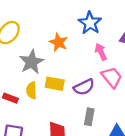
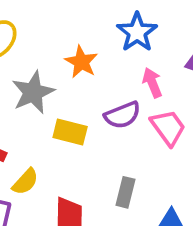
purple semicircle: (84, 87) -> (123, 115), moved
yellow semicircle: (31, 90) -> (25, 182), moved, turned -140

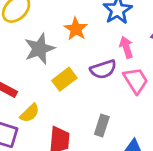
yellow rectangle: (70, 132) -> (64, 79), turned -55

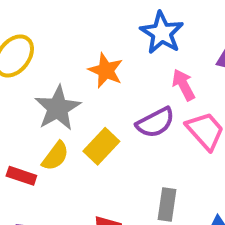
yellow semicircle: (30, 113) -> (55, 156), moved

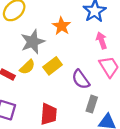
purple semicircle: (155, 123) -> (81, 79), moved, turned 72
gray rectangle: (167, 204) -> (92, 104), moved

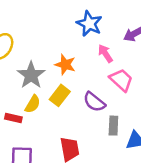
orange star: (62, 26) -> (65, 65), moved

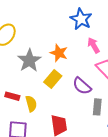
yellow semicircle: (33, 104) -> (31, 104), moved, turned -49

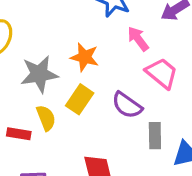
gray star: (29, 60) -> (39, 74), turned 30
yellow semicircle: (31, 104) -> (46, 118), moved

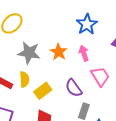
pink arrow: (138, 39) -> (84, 53), moved
yellow rectangle: (80, 99) -> (43, 91), moved

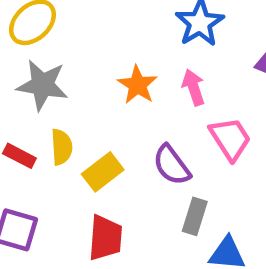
gray star: (29, 53) -> (42, 85), moved

